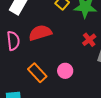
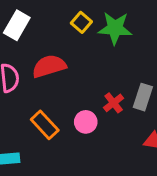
red cross: (89, 40) -> (114, 103), moved

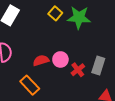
red semicircle: (49, 66) -> (41, 60), moved, size x0.7
pink circle: (86, 122) -> (60, 59), moved

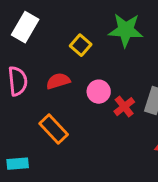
yellow square: (55, 13) -> (81, 45), moved
red semicircle: (41, 60) -> (58, 81), moved

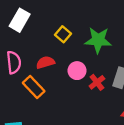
green star: (126, 30) -> (98, 40), moved
orange rectangle: (54, 129) -> (34, 87), moved

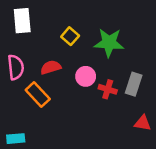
white rectangle: (20, 20) -> (22, 21), turned -35
red cross: (97, 82) -> (108, 89), turned -35

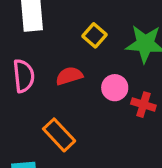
orange rectangle: (38, 95) -> (59, 135), moved

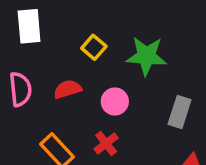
red cross: (143, 105) -> (106, 143), moved, turned 35

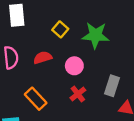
gray rectangle: (180, 112) -> (112, 86), moved
red cross: (106, 143) -> (78, 94), moved

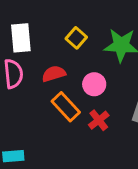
white rectangle: (17, 15) -> (21, 38), moved
orange rectangle: (36, 99) -> (66, 107), moved

